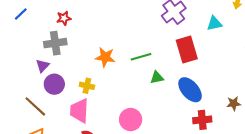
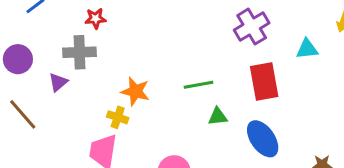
orange star: (105, 57) -> (135, 91), moved
purple circle: (54, 84) -> (18, 59), moved
brown line: (35, 106) -> (23, 114), moved

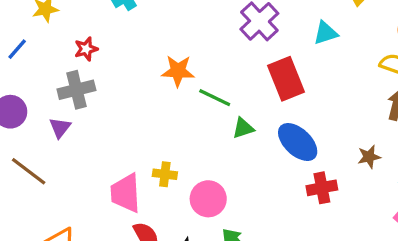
green line: (199, 85) -> (215, 98), turned 48
orange star: (135, 91) -> (178, 71), moved
yellow cross: (118, 117) -> (165, 174), moved

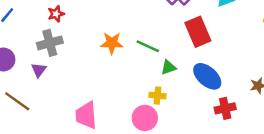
orange star: (178, 71) -> (112, 43), moved
yellow cross: (165, 174) -> (157, 96), moved

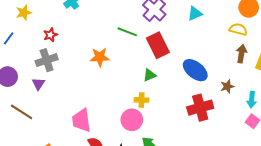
red rectangle: (198, 32) -> (158, 45), moved
green line: (148, 46) -> (127, 32), moved
blue ellipse: (207, 76) -> (195, 70), moved
red cross: (225, 108) -> (200, 108), size x1.4

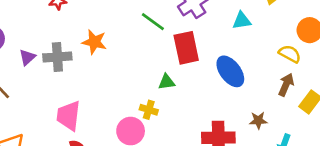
orange star: (100, 57) -> (94, 42), moved
gray cross: (47, 60) -> (57, 57), moved
blue ellipse: (195, 70) -> (230, 71), moved

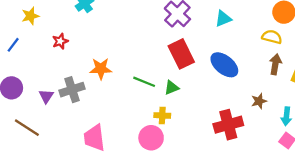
green line: (153, 22) -> (144, 82), moved

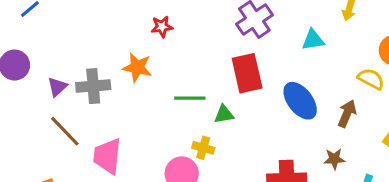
red star: (60, 41) -> (162, 27), moved
brown arrow: (275, 64) -> (347, 114), moved
green line: (144, 82) -> (190, 98), turned -35
brown line: (27, 128) -> (65, 131), moved

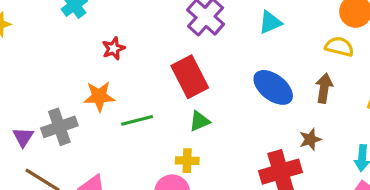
red rectangle: (247, 73) -> (190, 77), moved
green line: (190, 98) -> (137, 120), moved
brown star: (334, 159) -> (310, 139), moved

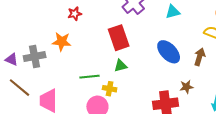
green line: (137, 120) -> (90, 77), moved
purple triangle: (23, 137) -> (12, 60), turned -48

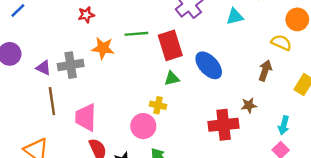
red star: (75, 14) -> (86, 15), moved
blue ellipse: (169, 52) -> (209, 65), moved
green line: (90, 77) -> (136, 34), moved
brown line: (20, 88) -> (52, 101), turned 40

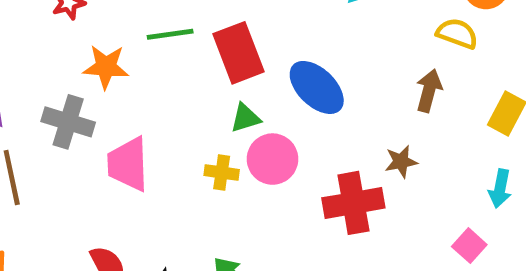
gray cross: (71, 65) -> (68, 122), moved, turned 30
pink trapezoid: (86, 117) -> (128, 164), moved
cyan arrow: (284, 125) -> (500, 188), moved
pink circle: (143, 126) -> (273, 159), moved

